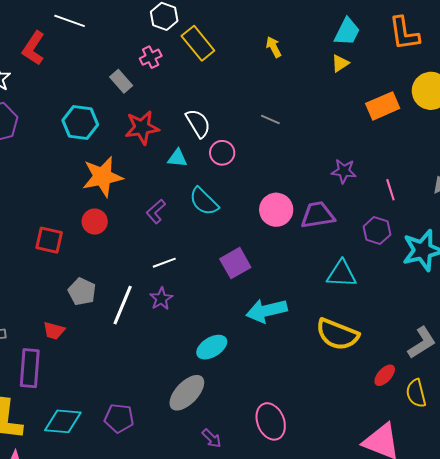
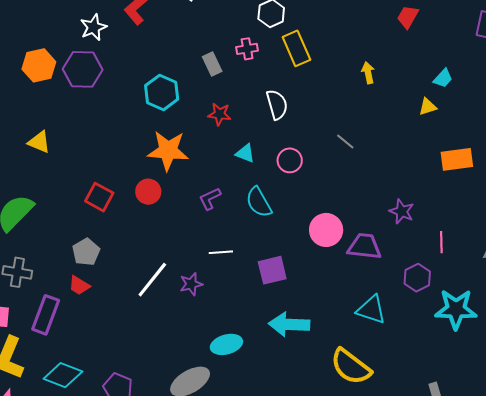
cyan trapezoid: (347, 32) -> (443, 78), size x0.7
white semicircle: (198, 123) -> (277, 105), moved
red star: (142, 128) -> (219, 114), size x0.7
white line: (164, 263) -> (221, 252), moved
gray pentagon: (82, 292) -> (86, 252), moved

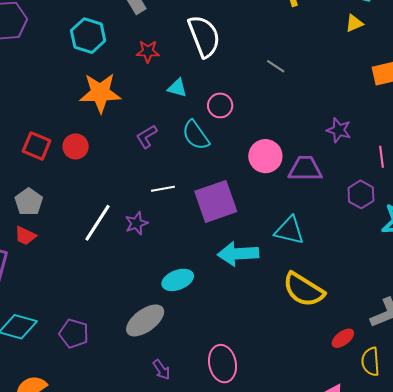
white semicircle: (277, 105) -> (204, 36), size x1.4
pink circle: (290, 160) -> (220, 105), moved
red circle: (148, 192) -> (76, 146), moved
purple square: (272, 270) -> (216, 201), size x1.4
cyan triangle: (371, 310) -> (289, 230), moved

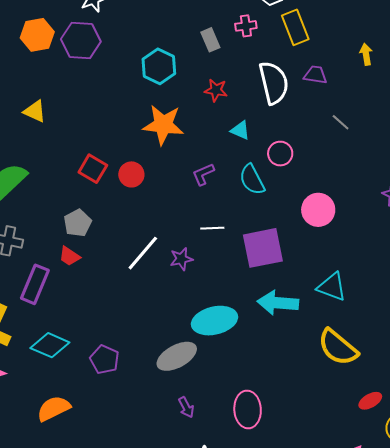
purple trapezoid: (305, 169) -> (315, 75), moved, size x0.7
cyan ellipse: (178, 280) -> (215, 321), size x1.4

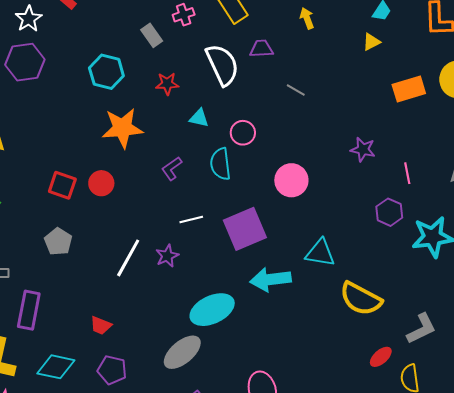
cyan semicircle: (252, 180) -> (220, 164), turned 32
red trapezoid: (70, 256) -> (101, 325), moved
yellow semicircle: (338, 347) -> (361, 299), moved

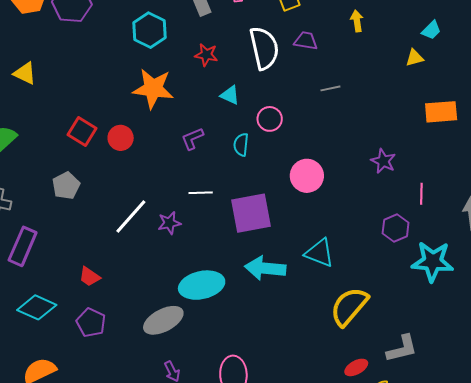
gray line: (296, 90) -> (330, 88), turned -54
cyan semicircle: (220, 164) -> (241, 145), size x0.7
yellow semicircle: (361, 299) -> (349, 306), turned 90

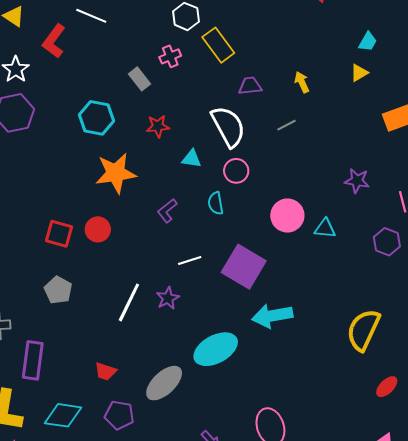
yellow arrow: (357, 21) -> (302, 82), moved
white semicircle: (264, 48) -> (228, 126), moved
purple square: (251, 213) -> (244, 267), turned -33
cyan triangle: (319, 253) -> (325, 228), moved, size x0.7
gray ellipse: (163, 320) -> (164, 383), moved

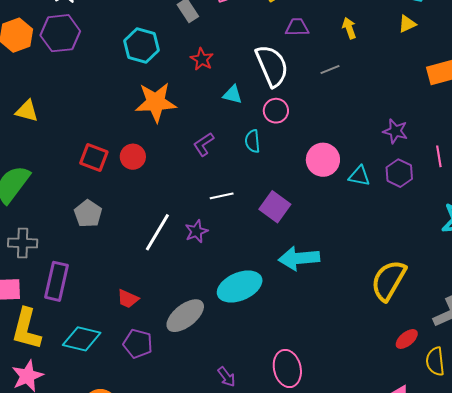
red star: (158, 126) -> (202, 59), turned 30
purple hexagon: (387, 242) -> (399, 173), moved
purple square: (244, 267) -> (275, 207), size x0.7

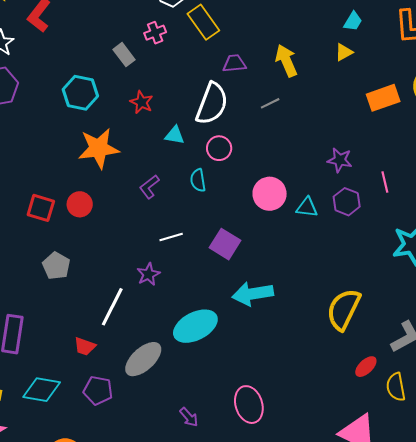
yellow arrow: (349, 28) -> (286, 61), size x1.5
white semicircle: (272, 66) -> (212, 104), turned 48
gray pentagon: (88, 214) -> (56, 266), moved
white line: (157, 232) -> (112, 307), moved

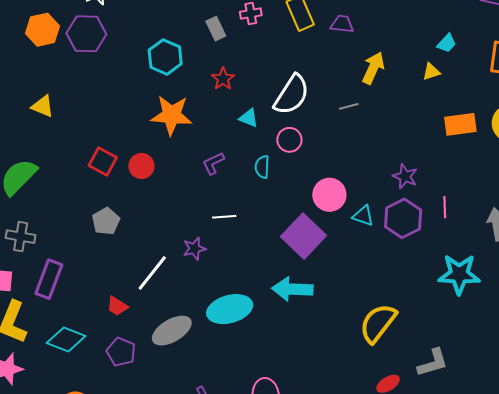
yellow arrow: (286, 61) -> (373, 68), turned 36
purple trapezoid: (234, 63) -> (342, 24), moved
purple hexagon: (347, 202) -> (403, 218), size x1.4
purple square: (225, 244) -> (303, 236), moved, size x1.4

